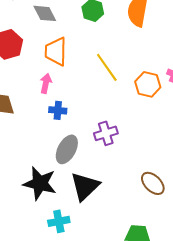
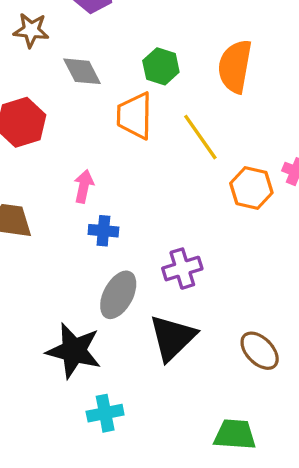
orange trapezoid: (56, 51) -> (135, 116), moved
yellow line: (107, 67) -> (200, 137), moved
black triangle: (85, 186) -> (172, 338), moved

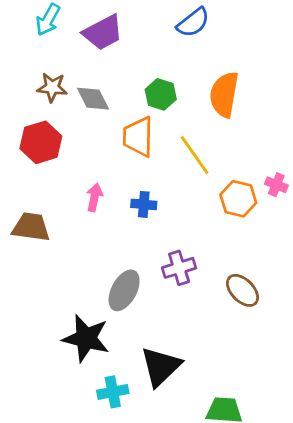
brown star: (31, 30) -> (52, 87), moved
blue cross: (103, 231) -> (144, 204), moved
black triangle: (172, 338) -> (161, 367), moved
brown ellipse: (260, 351) -> (243, 290), moved

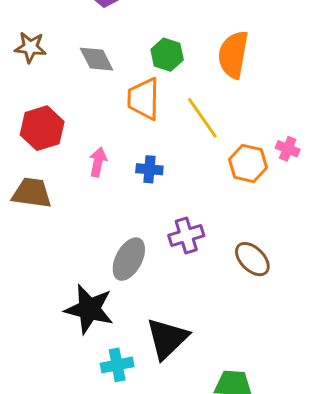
brown star: (52, 87) -> (30, 47), moved
red hexagon: (41, 142) -> (42, 128), moved

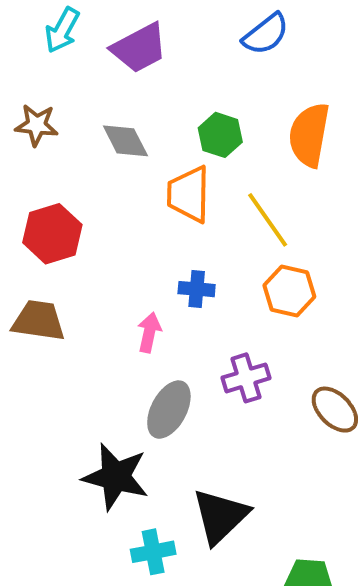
pink arrow: (98, 162) -> (149, 332), moved
orange hexagon: (248, 163) -> (289, 291), moved

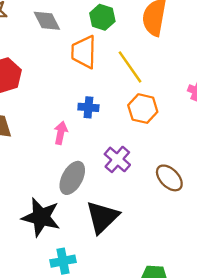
purple cross: (246, 378) -> (117, 159), turned -32
black triangle: (220, 516) -> (102, 217), moved

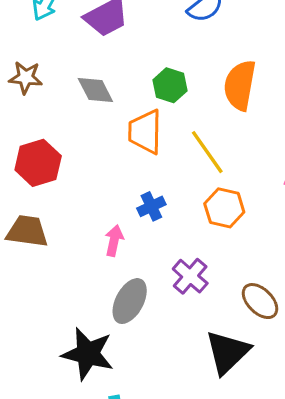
blue cross: (88, 107) -> (151, 206), turned -30
black triangle: (102, 217) -> (227, 352), moved

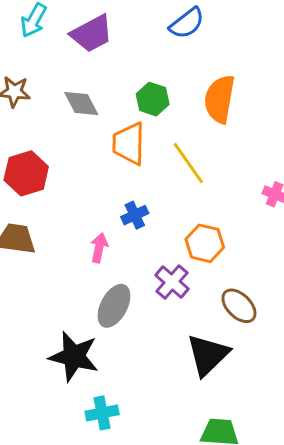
orange hexagon: (224, 208) -> (205, 243), moved

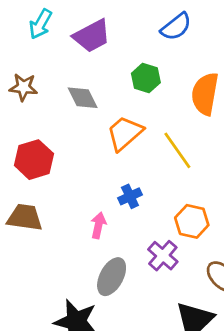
green hexagon: (153, 99) -> (146, 78), moved
orange trapezoid: (129, 144) -> (125, 133), turned 48

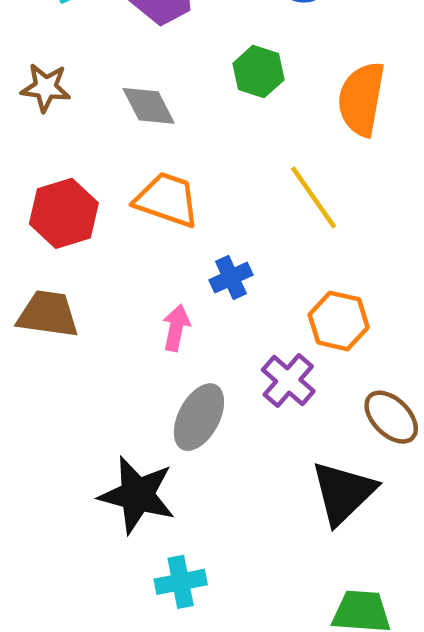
orange trapezoid: (125, 133) -> (167, 200), moved, turned 60

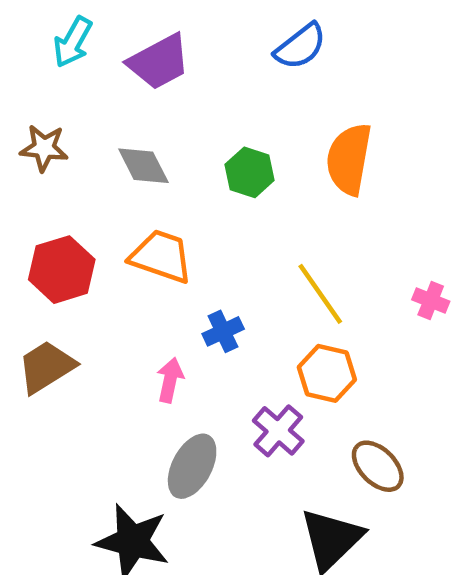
green hexagon: (258, 72) -> (250, 172), moved
yellow line: (313, 197) -> (320, 294), moved
brown trapezoid: (48, 314) -> (46, 367), turned -40

